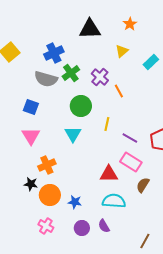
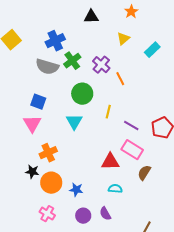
black triangle: (90, 29) -> (91, 17), size x0.7
blue square: (31, 107) -> (38, 102), moved
cyan semicircle: (114, 201) -> (115, 189), size x0.6

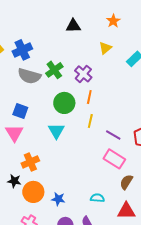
blue cross: (55, 41) -> (22, 50), moved
orange line: (120, 79) -> (89, 97), moved, turned 40
red triangle: (110, 162) -> (126, 211), moved

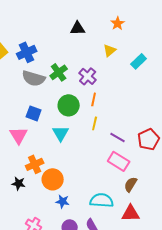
blue square: (20, 111) -> (34, 113), moved
orange circle: (33, 192) -> (53, 179), moved
cyan semicircle: (97, 198) -> (102, 200), size x1.6

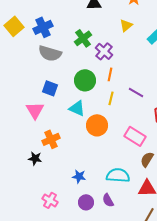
green cross: (59, 72) -> (83, 38), moved
cyan triangle: (61, 133) -> (77, 108), turned -36
purple line: (118, 137) -> (136, 92), moved
orange circle: (53, 179) -> (97, 125), moved

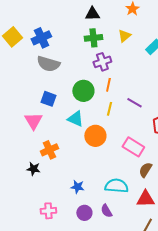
green cross: (83, 38) -> (93, 38), moved, turned 30
purple cross: (104, 51) -> (102, 62), turned 30
pink cross: (50, 200) -> (48, 211), turned -35

